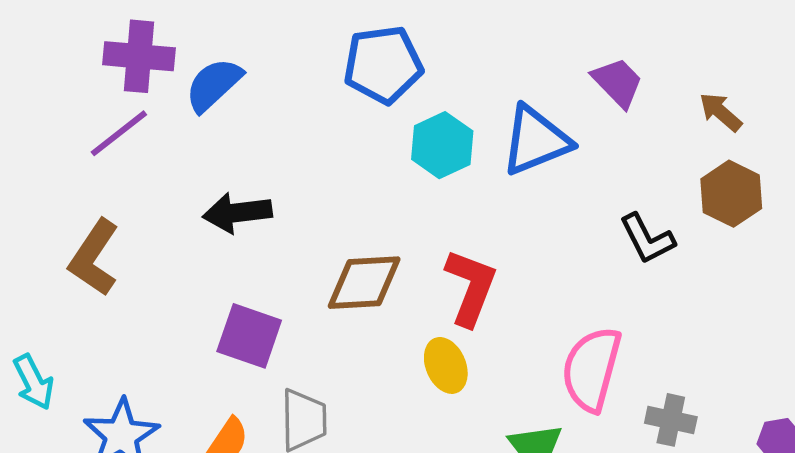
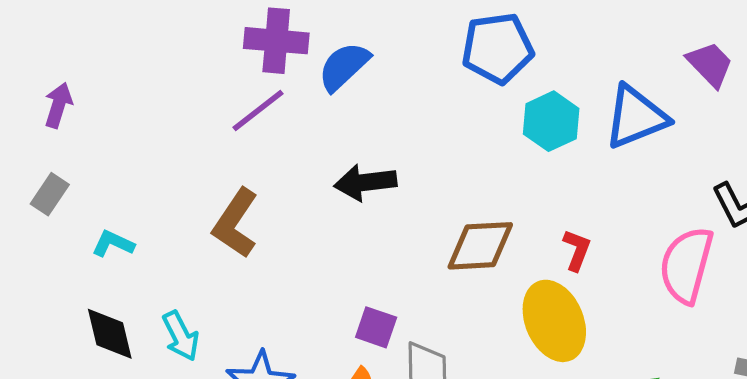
red L-shape: (471, 287) -> (577, 250), size x0.6
purple square: (249, 336) -> (376, 327), moved, size x0.7
yellow ellipse: (446, 365) -> (554, 321), size x1.6
pink semicircle: (591, 369) -> (686, 265), moved

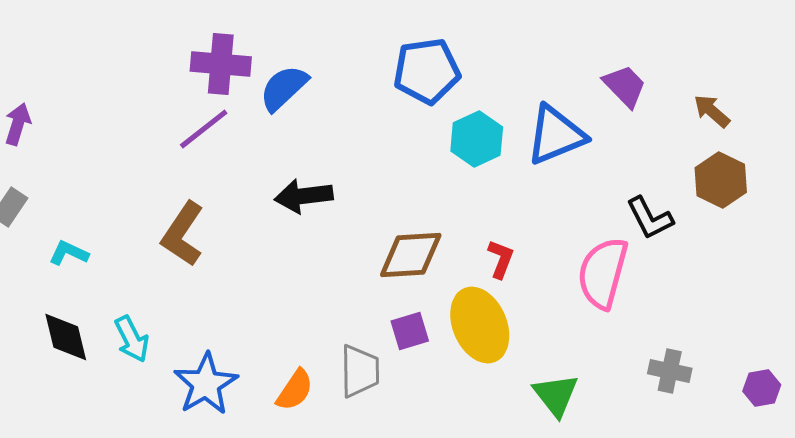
purple square: (376, 327) -> (410, 331), moved, turned -36

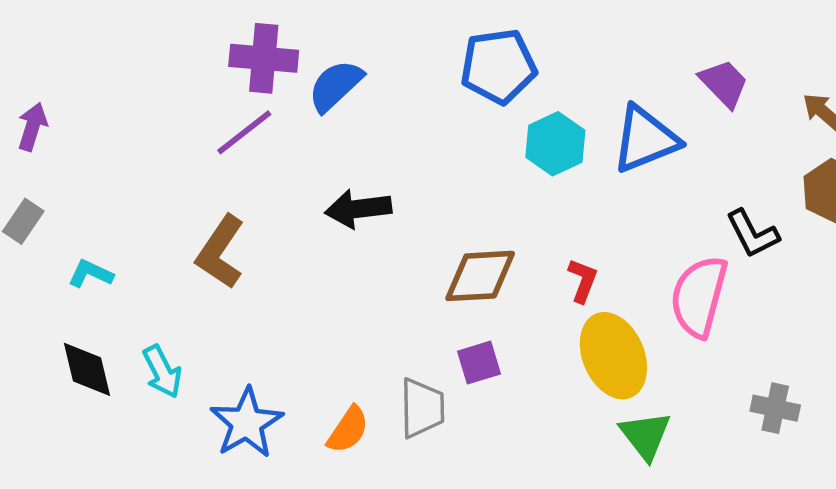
yellow ellipse: (480, 325) -> (613, 356), moved

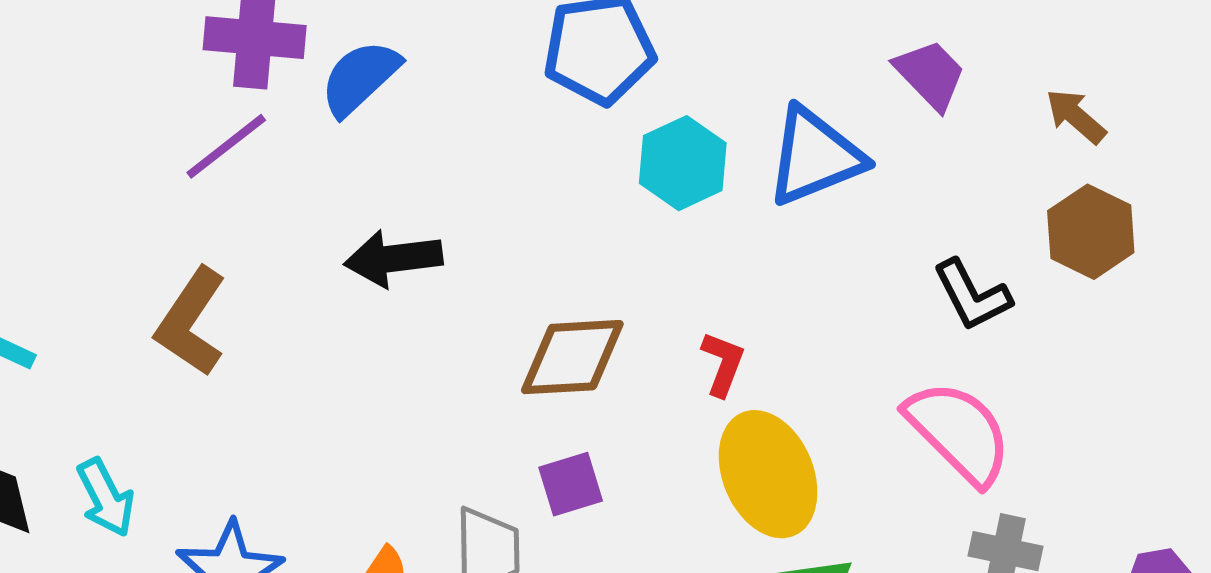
pink semicircle: (699, 296) -> (959, 432), moved, turned 120

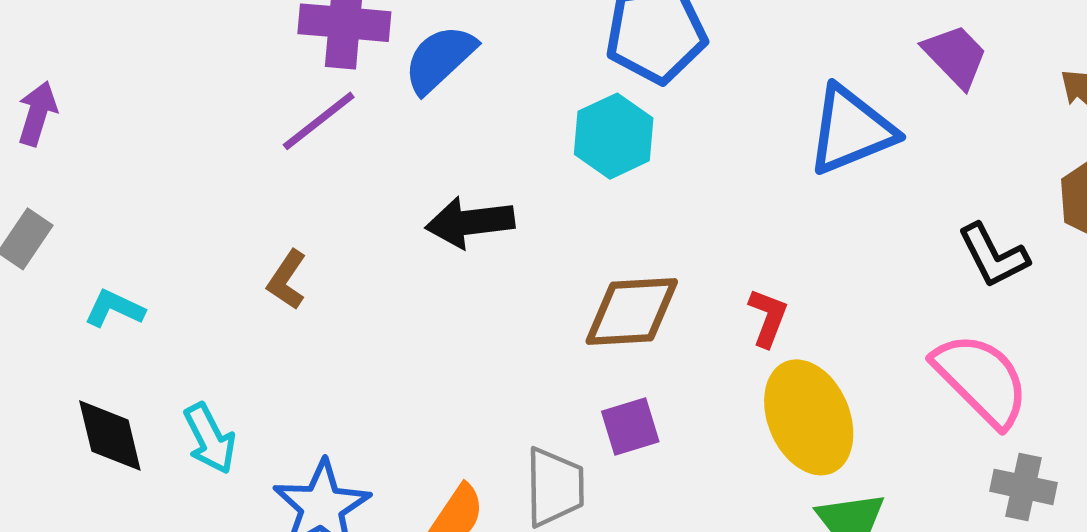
cyan hexagon: (683, 163) -> (614, 136), moved
brown L-shape: (191, 322) -> (287, 280), size x0.6

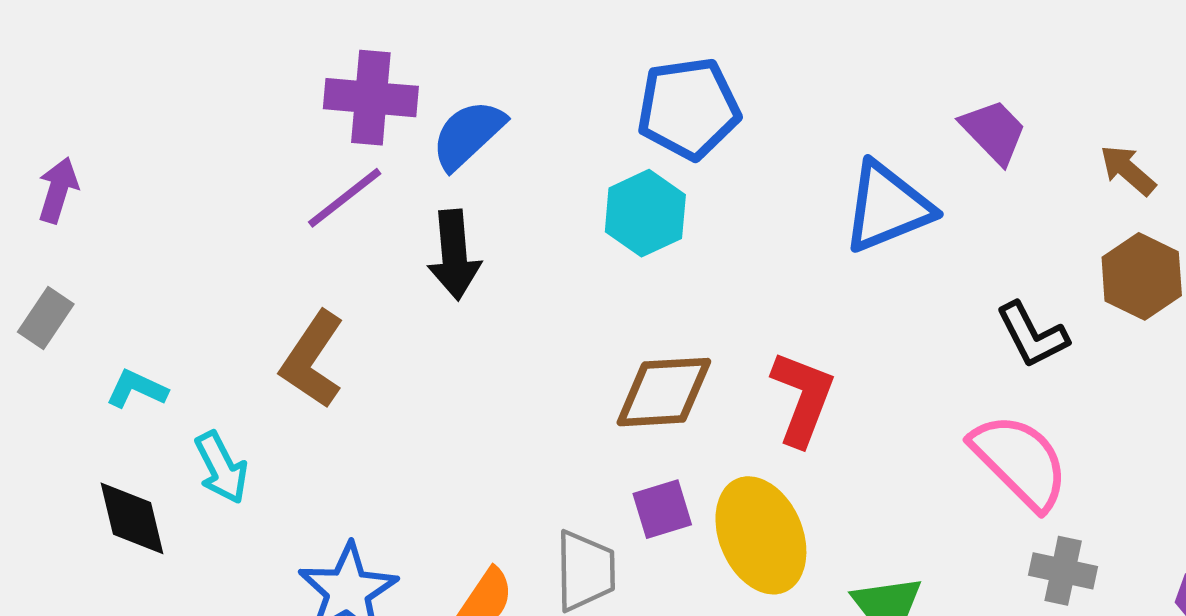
black arrow: (470, 222) -> (454, 255), moved, turned -88
brown L-shape: (287, 280) -> (312, 360), size x1.6
red L-shape: (768, 318) -> (803, 398), size x1.6
yellow ellipse: (809, 417) -> (761, 535), moved
cyan arrow: (210, 439) -> (221, 468), moved

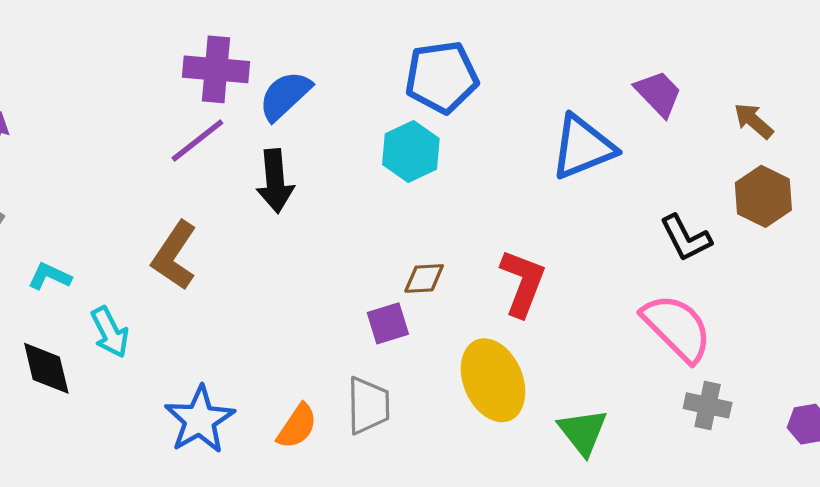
brown diamond: (664, 392) -> (424, 278), size x0.6
purple square: (662, 509) -> (388, 323), moved

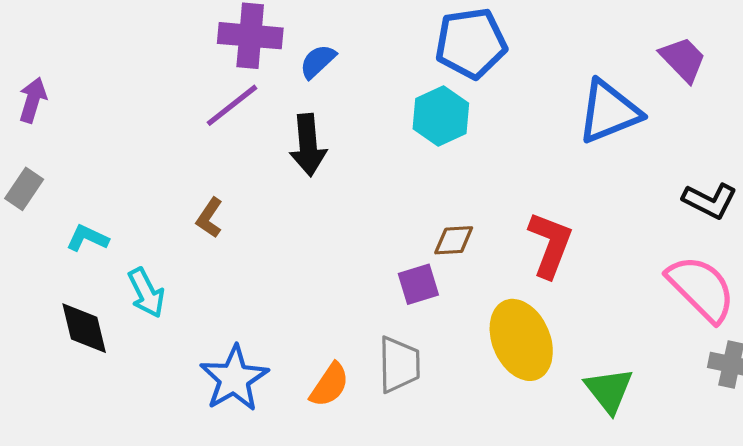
blue semicircle: (285, 96) -> (318, 61), size x0.7
black L-shape: (686, 238) -> (710, 201), turned -36
brown L-shape: (174, 255) -> (209, 218), size x0.6

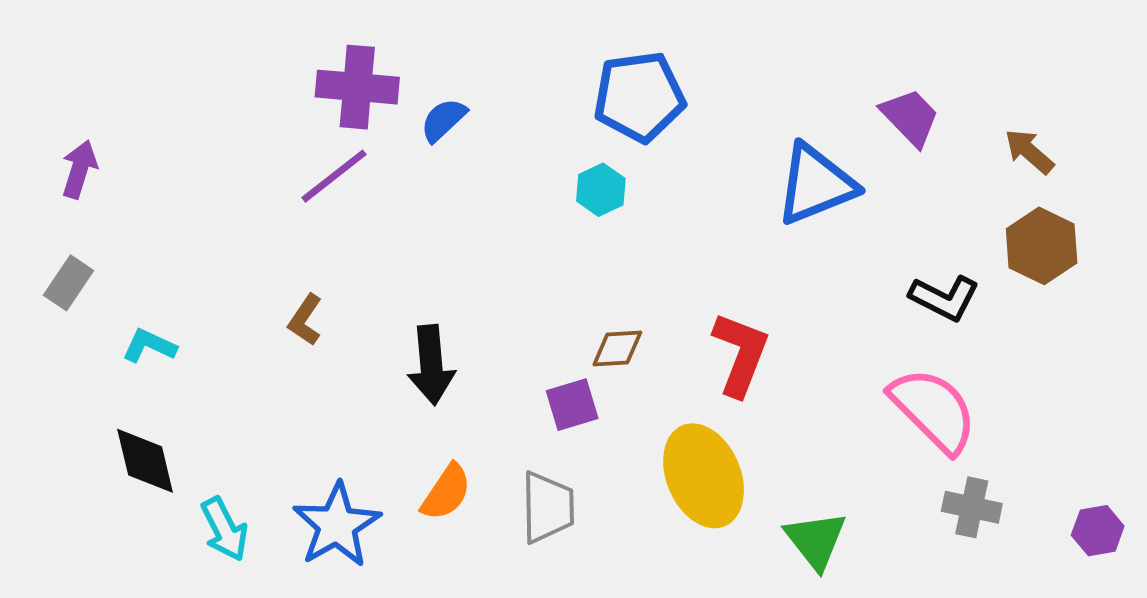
cyan hexagon: (441, 116) -> (601, 190), size x0.7
black arrow: (308, 145) -> (431, 365), moved
cyan arrow: (146, 293) -> (224, 529), moved
orange semicircle: (329, 385) -> (446, 492), moved

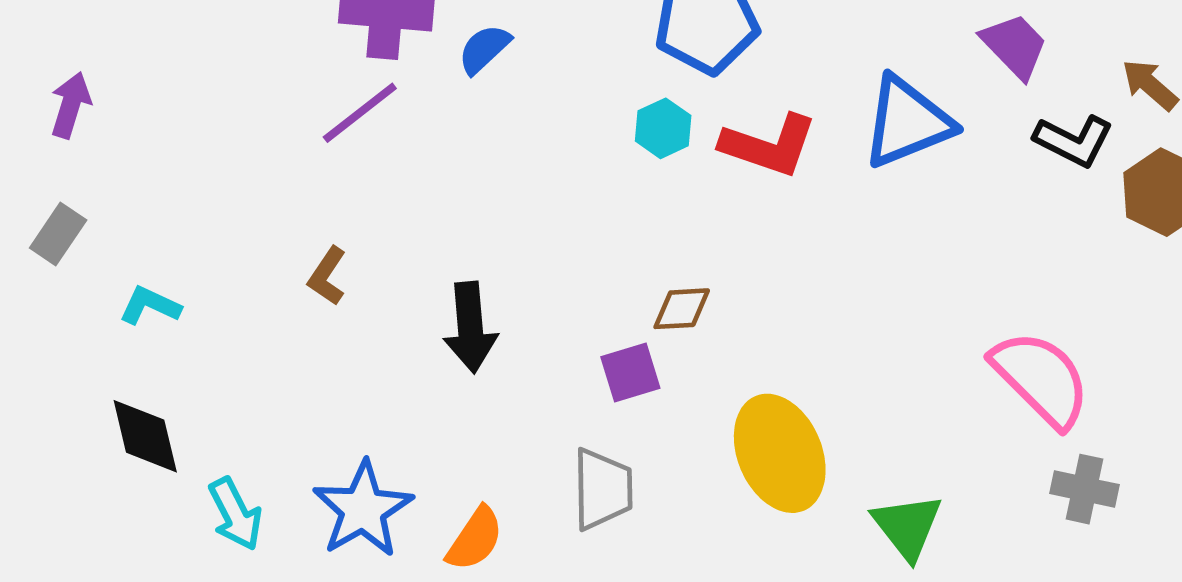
black L-shape: (944, 298) -> (1074, 141), moved
red L-shape: (740, 354) -> (769, 145), moved, turned 88
orange semicircle: (446, 492) -> (475, 539), moved

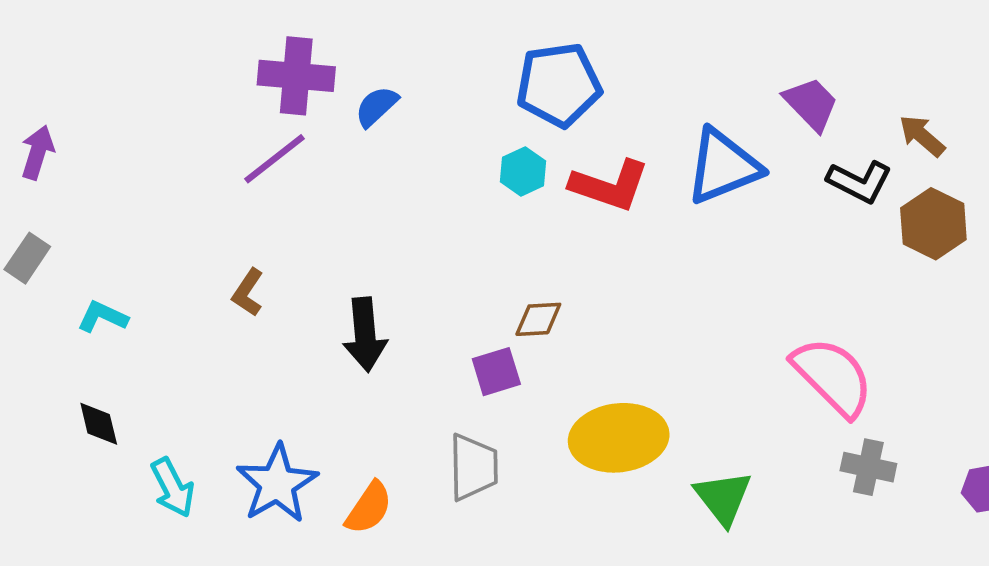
black diamond: (145, 436) -> (99, 424), size x0.7
yellow ellipse: (780, 453) -> (619, 438), turned -74

